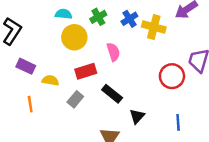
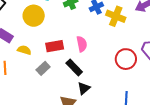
yellow circle: (74, 37) -> (34, 16), moved
pink semicircle: (113, 52) -> (82, 44), moved
black triangle: (137, 116) -> (84, 88), moved

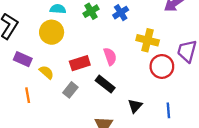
yellow cross: (116, 16) -> (148, 40), moved
yellow semicircle: (24, 50) -> (46, 72), turned 32
black triangle: (84, 88) -> (135, 106), moved

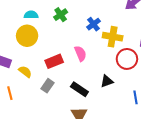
blue cross: (121, 13) -> (93, 24), moved
black rectangle: (105, 84) -> (79, 89), moved
black triangle: (135, 106) -> (107, 81), moved, turned 32

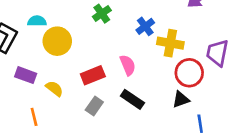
cyan semicircle: (31, 15) -> (37, 21), moved
black triangle: (107, 81) -> (181, 99), moved
gray rectangle: (47, 86) -> (94, 106), moved
black rectangle: (79, 89) -> (132, 99), moved

